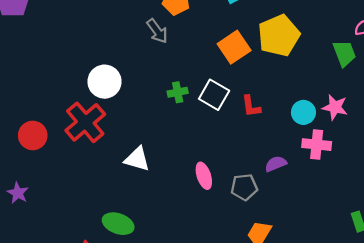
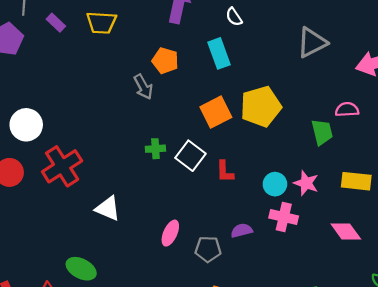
white circle: (105, 82) -> (26, 125), moved
pink ellipse: (204, 176) -> (170, 233), turned 35

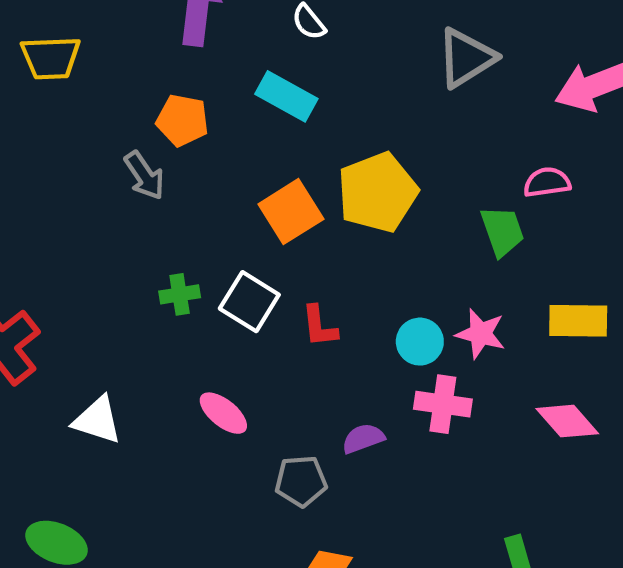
cyan rectangle: (219, 53) -> (286, 96), turned -36
pink ellipse: (170, 233) -> (223, 413), moved, turned -70

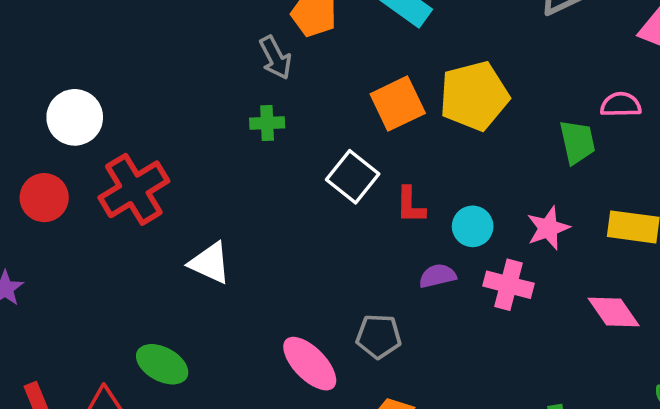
green cross: (180, 294) -> (267, 123), moved
pink star: (481, 334) -> (548, 228), turned 30
cyan circle: (420, 342) -> (473, 226), moved
pink ellipse: (223, 413) -> (310, 364), moved, size x1.4
purple semicircle: (363, 438) -> (437, 276), moved

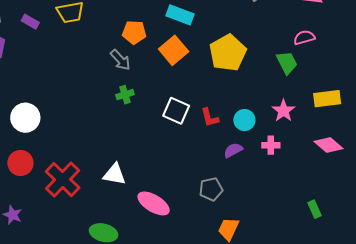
orange square: (398, 104) -> (174, 50), moved
red cross: (134, 189) -> (63, 180), moved
pink cross: (509, 285) -> (271, 145), size x0.7
pink ellipse: (310, 364) -> (154, 203), moved

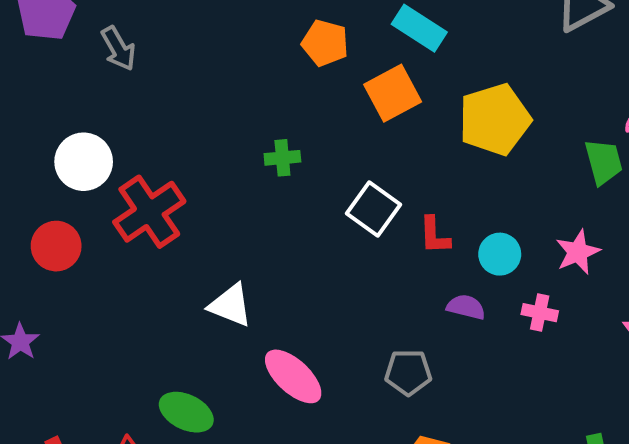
gray arrow: (120, 60) -> (118, 49), moved
purple semicircle: (233, 150) -> (466, 307), turned 30
red cross: (63, 180) -> (149, 212), moved

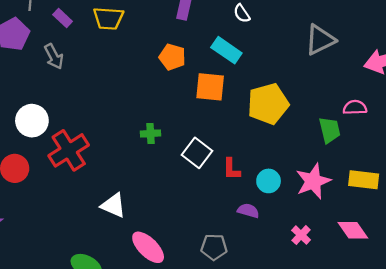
orange square: (393, 93) -> (210, 87), turned 32
green cross: (282, 158) -> (150, 133), moved
pink star: (578, 252) -> (313, 181), size x1.4
pink cross: (540, 313) -> (301, 235), moved, turned 30

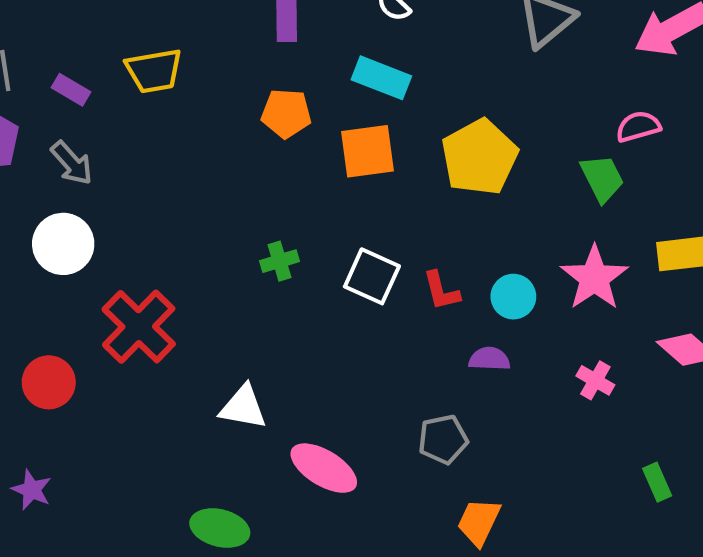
white circle: (32, 121) -> (63, 244), moved

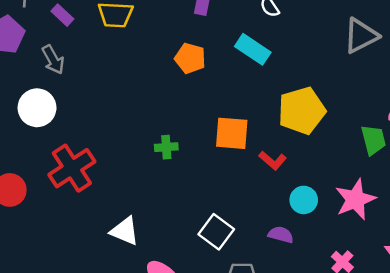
orange square: (368, 151) -> (232, 133), moved
white square: (372, 276) -> (216, 232), moved
red L-shape: (441, 291) -> (273, 160), moved, turned -48

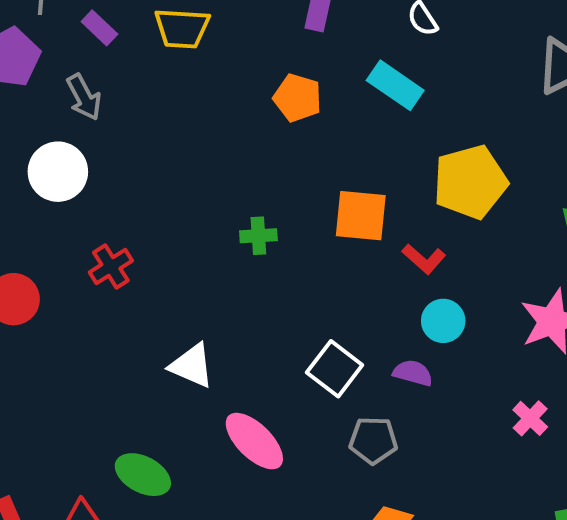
red cross: (72, 168) -> (111, 267), size x0.6
cyan circle: (304, 200) -> (443, 321), moved
purple semicircle: (281, 235) -> (413, 373), moved

